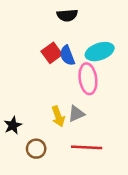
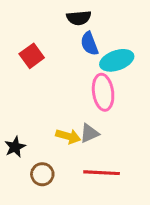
red square: (52, 53) -> (32, 56), moved
blue semicircle: (67, 55) -> (89, 44), moved
yellow arrow: (58, 116) -> (68, 136), turned -54

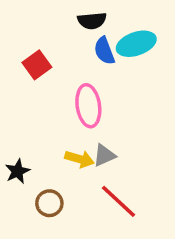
cyan ellipse: (117, 60) -> (136, 44), moved
pink ellipse: (103, 92) -> (88, 106), moved
red line: (102, 173) -> (118, 201), turned 40

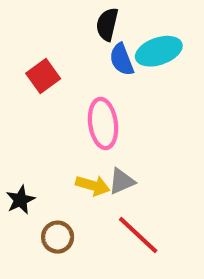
black semicircle: (92, 21) -> (107, 24), turned 108

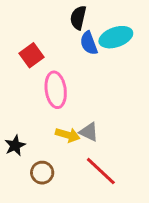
pink ellipse: (103, 123) -> (56, 90), moved
gray triangle: (122, 181) -> (89, 132), turned 50

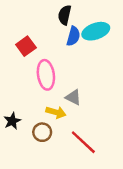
blue semicircle: (89, 43) -> (73, 36), turned -144
gray triangle: (89, 132) -> (73, 97), moved
brown circle: (42, 173) -> (42, 132), moved

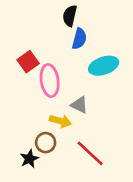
cyan ellipse: (96, 31) -> (104, 66), moved
red square: (26, 46) -> (28, 62), moved
black star: (12, 121) -> (29, 159), moved

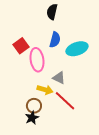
blue semicircle: (79, 39) -> (55, 40), moved
red line: (90, 153) -> (65, 101), moved
black star: (29, 159) -> (32, 118), moved

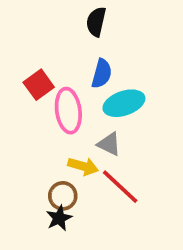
cyan ellipse: (77, 49) -> (124, 103), moved

